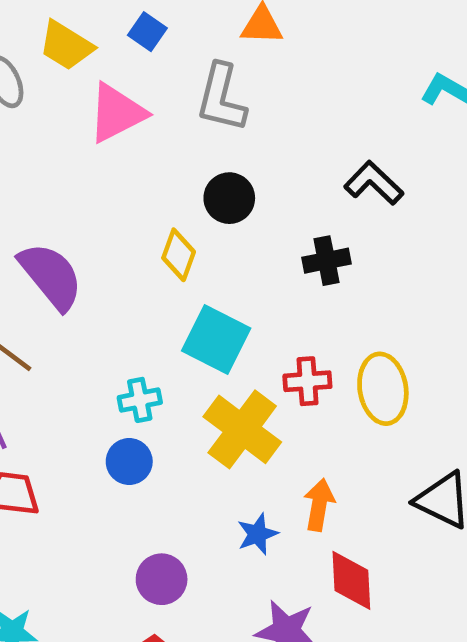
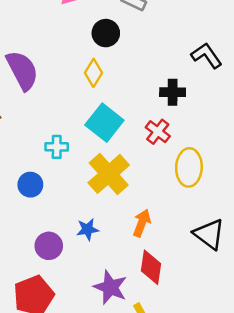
black circle: (229, 198) -> (106, 33), moved
red cross: (307, 381) -> (158, 132), moved, turned 30
blue circle: (129, 461) -> (30, 185), moved
blue star: (257, 534) -> (88, 229), moved

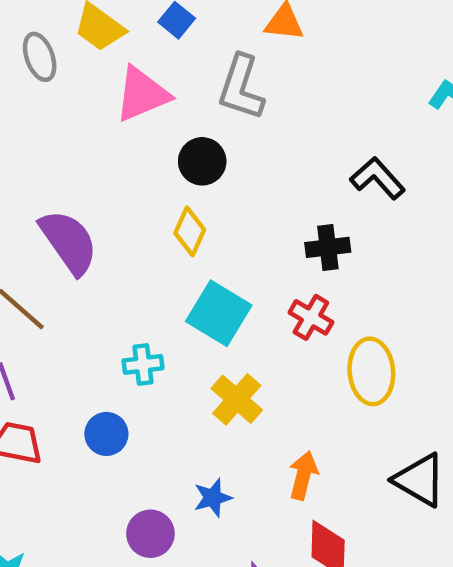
yellow cross: (109, 174) -> (237, 399), size x0.7

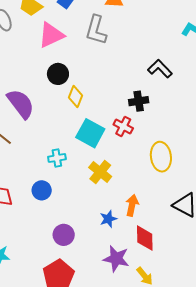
black circle: (202, 161) -> (58, 74), moved
red cross: (311, 317) -> (123, 126), moved
blue star: (213, 498) -> (108, 219), moved

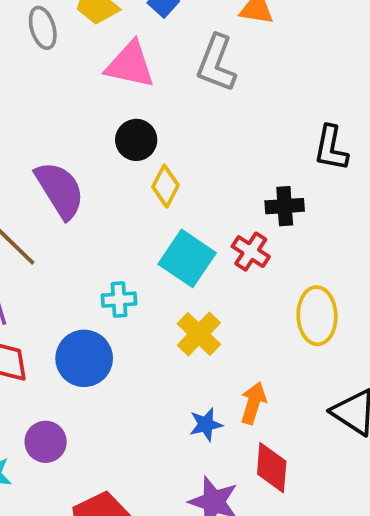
pink triangle: (51, 35) -> (130, 65), turned 32
black L-shape: (160, 69) -> (331, 148), turned -130
blue circle: (42, 190) -> (84, 358), size x1.5
purple circle: (64, 235) -> (46, 442), moved

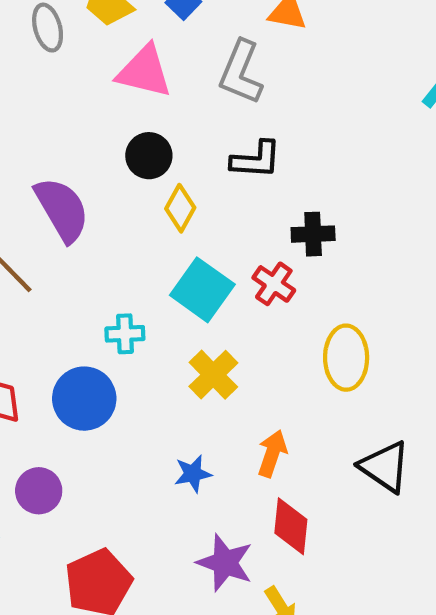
black L-shape: (331, 148) -> (256, 160), moved, turned -99
blue star: (206, 425) -> (193, 474), moved

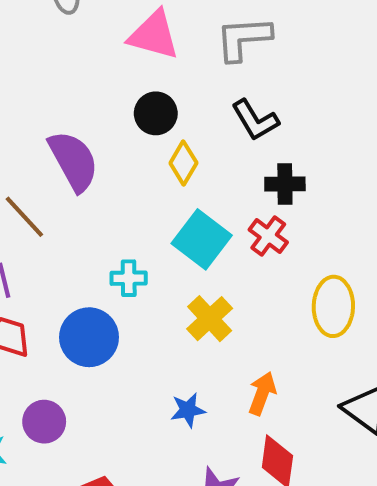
gray L-shape: (241, 72) -> (243, 38), turned 62
black L-shape: (256, 160) -> (255, 120), turned 54
black cross: (313, 234) -> (285, 184), moved

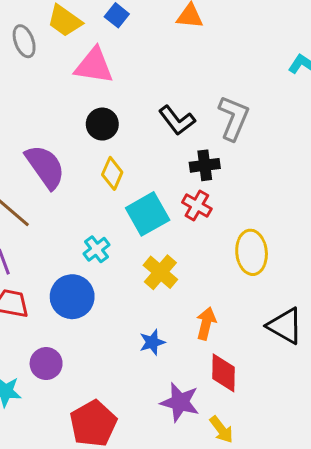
gray L-shape: (243, 38) -> (234, 118), moved, turned 123
yellow diamond: (183, 163) -> (112, 173), moved
cyan square: (202, 239) -> (148, 214), turned 30
cyan cross: (129, 278) -> (96, 249), turned -30

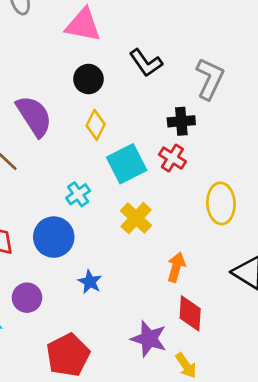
black L-shape: (177, 120) -> (146, 63), moved
blue star: (152, 342) -> (90, 282), moved, turned -30

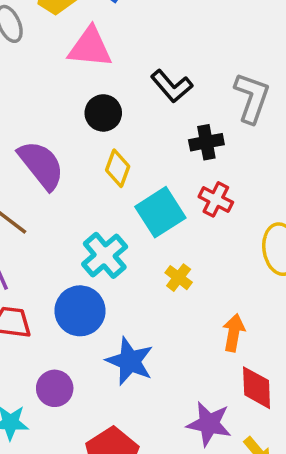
black cross: (181, 121) -> (206, 142), moved
cyan cross: (78, 194) -> (105, 255), size x1.5
yellow cross: (136, 218) -> (179, 278), size x0.7
blue star: (90, 282) -> (130, 361), size x1.6

